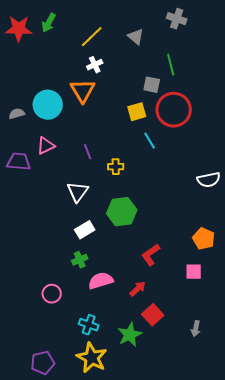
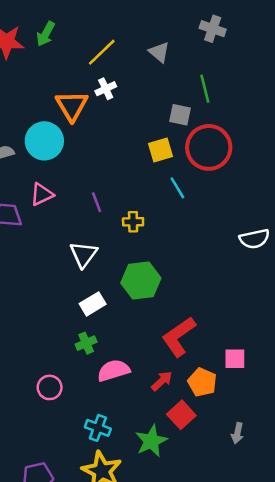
orange triangle: (83, 91) -> (72, 106), moved
orange pentagon: (204, 239) -> (202, 382), moved
red L-shape: (151, 255) -> (179, 337), size x1.4

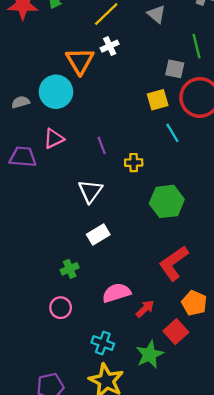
green hexagon: (141, 280) -> (167, 201), moved
green cross: (86, 343) -> (70, 269), moved
red arrow: (162, 381) -> (145, 309), moved

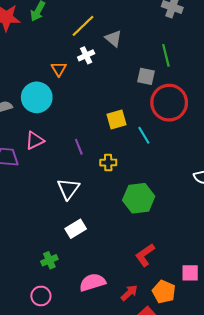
gray triangle: (156, 14) -> (113, 39), moved
orange triangle: (80, 61) -> (59, 69), size x0.6
yellow square: (158, 100) -> (117, 119), moved
red L-shape: (174, 263) -> (145, 255), size x0.7
red arrow: (145, 309) -> (129, 293), moved

